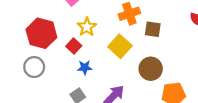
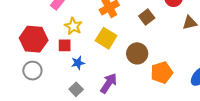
brown square: (153, 29) -> (147, 17), moved, turned -35
red square: (74, 46) -> (65, 45), turned -32

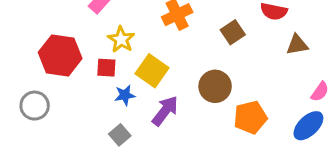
yellow square: (106, 38) -> (152, 71), moved
gray circle: (32, 71) -> (35, 106), moved
purple arrow: (109, 83) -> (165, 111), moved

